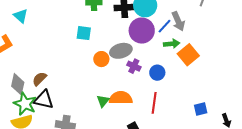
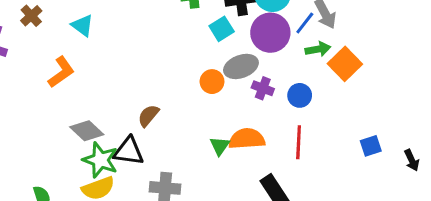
cyan square: (84, 33) -> (222, 29), moved, turned -35
brown semicircle: (39, 79) -> (148, 116), moved
gray diamond: (18, 84) -> (87, 131), turned -55

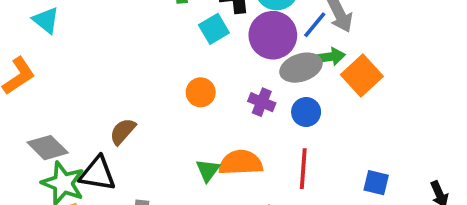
gray ellipse: (241, 66) -> (301, 68), moved
blue square: (371, 146) -> (376, 183), moved, turned 30

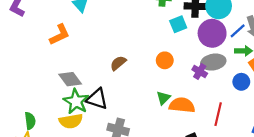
gray ellipse: (301, 68) -> (213, 62), moved
blue circle: (306, 112) -> (241, 82), moved
brown semicircle: (123, 131) -> (118, 63), moved
green triangle: (208, 170) -> (163, 98), moved

